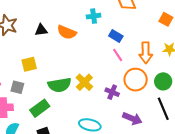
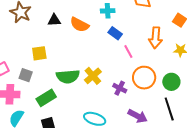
blue rectangle: (116, 36) -> (115, 33), moved
orange arrow: (146, 53) -> (156, 38), moved

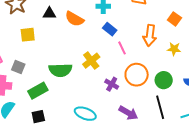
yellow square: (39, 53) -> (28, 35), moved
yellow cross: (93, 76) -> (91, 61), moved

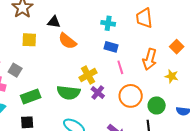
orange semicircle: (74, 19) -> (67, 41), moved
blue rectangle: (110, 29) -> (111, 47), turned -32
green semicircle: (60, 70) -> (68, 93), moved
purple cross: (112, 84) -> (98, 93), moved

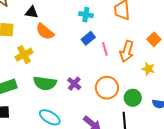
blue rectangle: (111, 47) -> (88, 38), turned -56
pink line: (120, 67) -> (105, 49), moved
yellow cross: (88, 75) -> (24, 55), moved

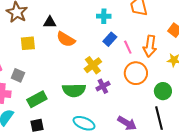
yellow cross: (24, 55) -> (93, 65), moved
purple cross: (74, 84) -> (103, 86), turned 32
orange circle: (107, 88) -> (136, 73), moved

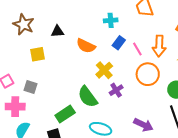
orange semicircle: (66, 39) -> (86, 46), moved
green semicircle: (74, 90) -> (88, 97), turned 60
green rectangle: (37, 99) -> (65, 114), moved

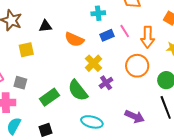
blue rectangle: (119, 43) -> (107, 35), turned 32
pink line: (137, 49) -> (125, 31), moved
green rectangle: (65, 114) -> (49, 97), moved

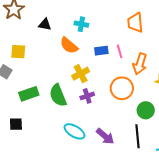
cyan cross: (98, 13) -> (81, 24), moved
yellow square: (26, 50) -> (18, 52), moved
cyan ellipse: (92, 122) -> (75, 131), moved

